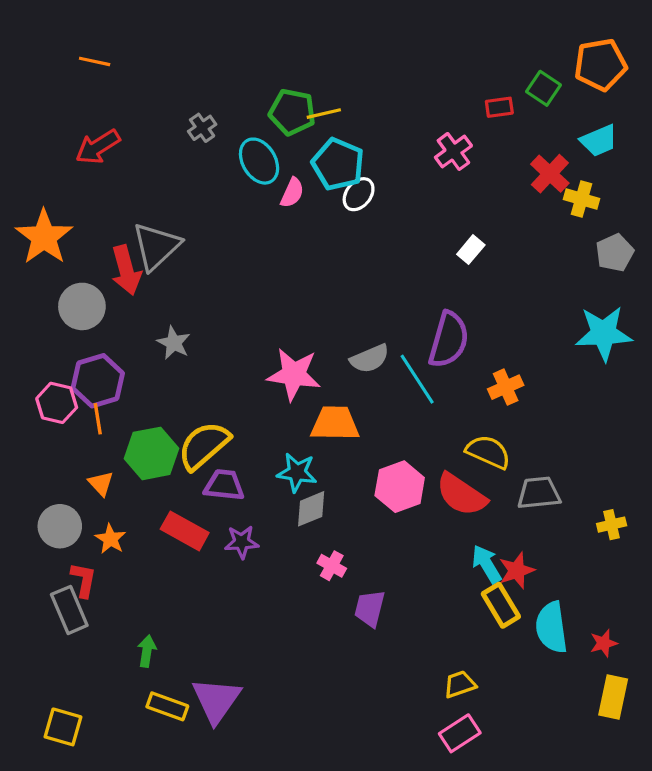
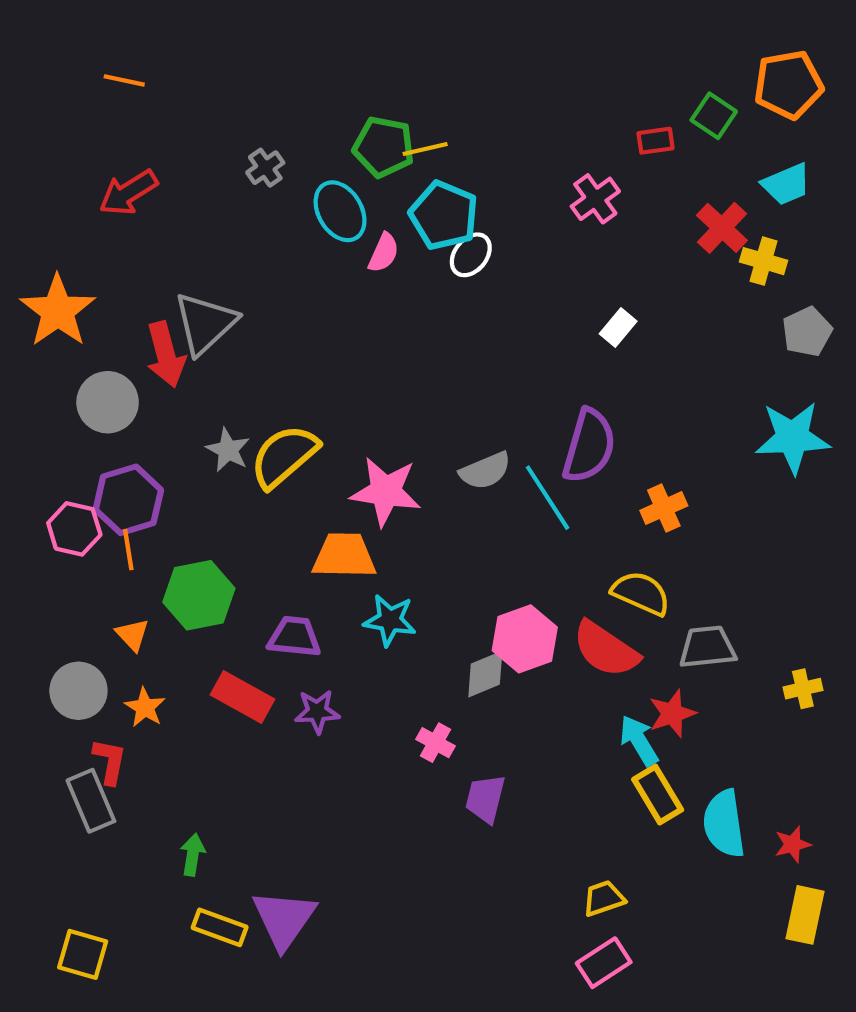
orange trapezoid: (335, 423) -> (344, 556), moved
yellow semicircle: (204, 446) -> (284, 456), moved
gray diamond: (311, 509) -> (485, 674), moved
red star: (517, 570) -> (672, 714), moved

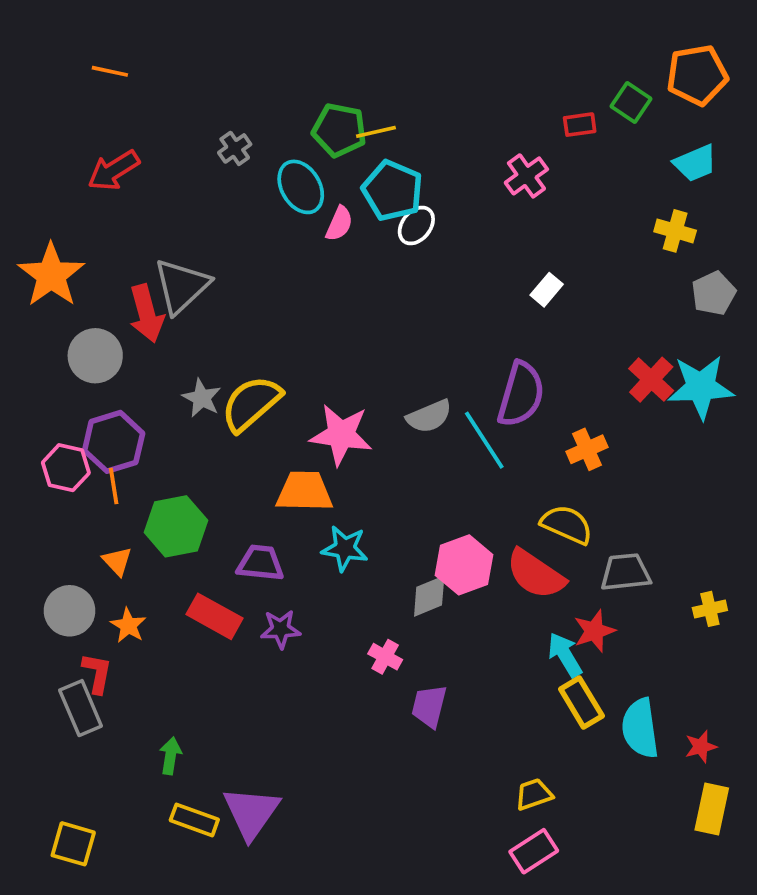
red cross: (722, 228) -> (651, 380), moved

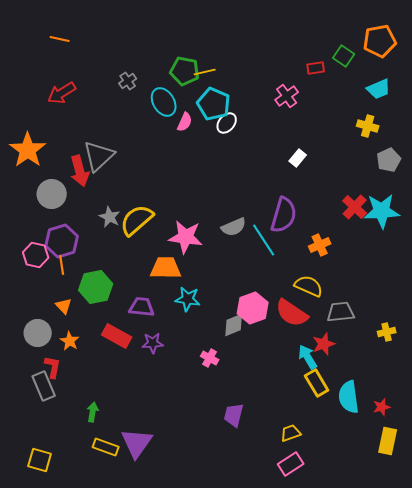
purple trapezoid: (429, 706) -> (234, 415), moved

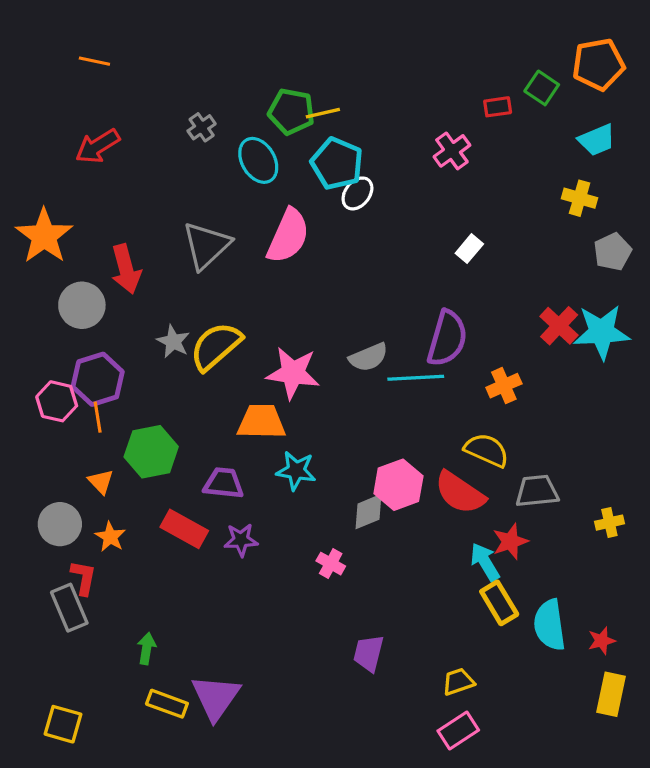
pink semicircle: (185, 122) -> (288, 236), moved, size x1.8
gray triangle: (99, 156) -> (206, 245), moved
cyan line: (264, 240) -> (416, 378), turned -60

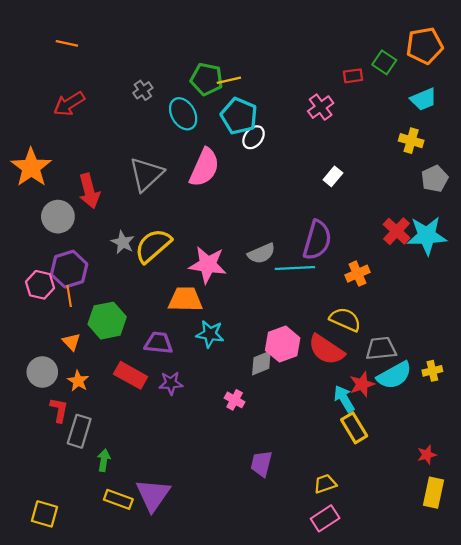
gray rectangle: (69, 608) -> (79, 431), moved, turned 40
cyan semicircle: (550, 625) -> (394, 375), moved, turned -111

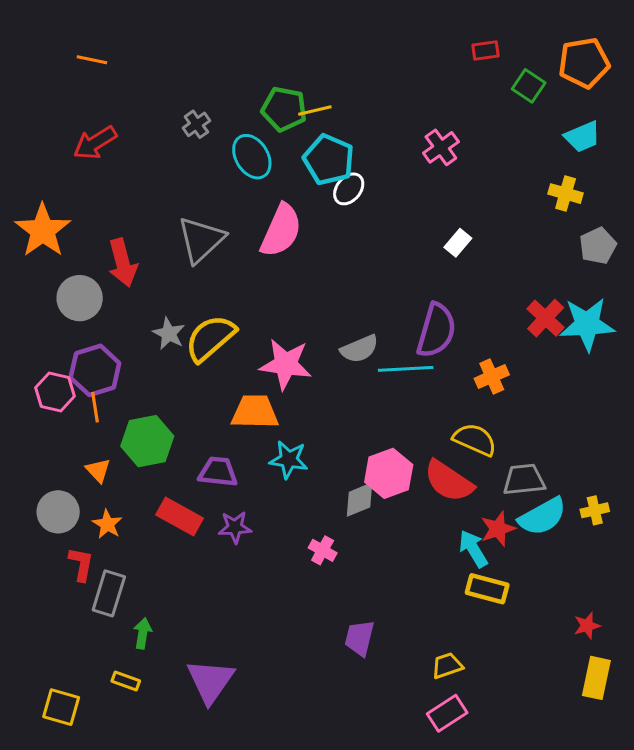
red rectangle: (353, 76) -> (486, 51), moved
yellow rectangle: (354, 428) -> (487, 589), turned -44
yellow rectangle: (118, 499) -> (126, 681), moved, size x0.7

